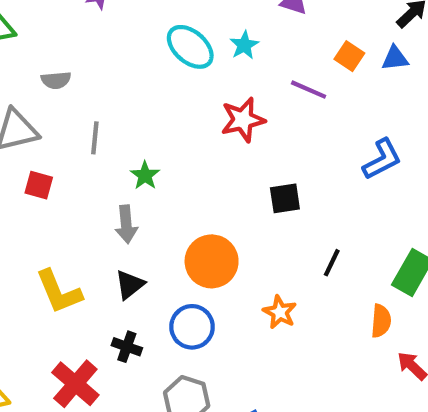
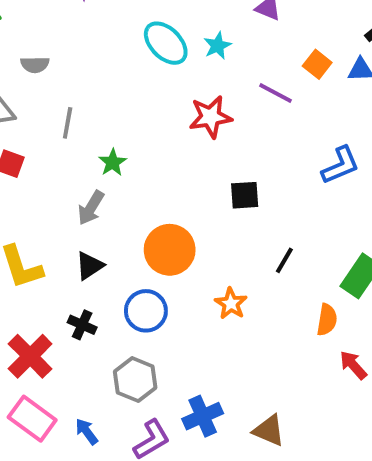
gray arrow: (126, 224) -> (91, 208), turned 32

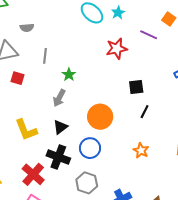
black line: (284, 260) -> (145, 112), moved
orange star: (231, 304) -> (141, 150), moved
black cross: (82, 325) -> (58, 157), size x1.6

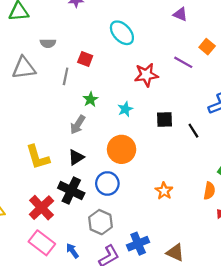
cyan star: (118, 13) -> (125, 109), moved
red square: (17, 78) -> (85, 59), moved
black line: (145, 112) -> (193, 131), moved, turned -64

